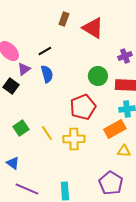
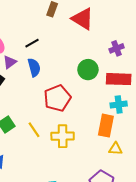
red pentagon: (83, 107) -> (57, 98), moved
orange rectangle: (115, 129) -> (106, 126), turned -50

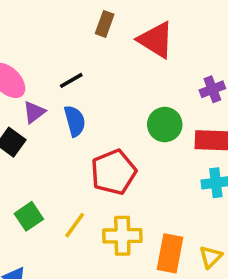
orange rectangle: (106, 126) -> (170, 253), moved
yellow line: (34, 130) -> (75, 225), turned 70
yellow triangle: (115, 149) -> (211, 257), turned -48

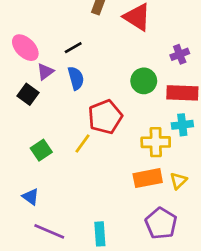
yellow line: (75, 225) -> (83, 143), moved
yellow cross: (122, 236) -> (156, 142), moved
orange rectangle: (170, 253) -> (148, 178), turned 68

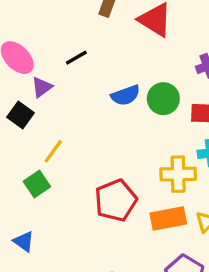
blue semicircle: (76, 78) -> (126, 95), moved, turned 85
red pentagon: (105, 117) -> (116, 200), moved
yellow line: (83, 143) -> (53, 151), moved

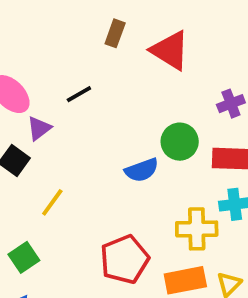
blue semicircle: (126, 95) -> (142, 170), moved
green square: (37, 184) -> (24, 257), moved

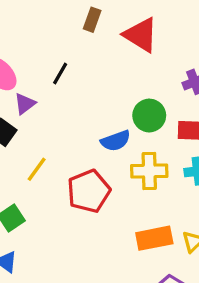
black line: (79, 94) -> (60, 73), turned -30
yellow cross: (197, 229) -> (149, 171), moved
red pentagon: (125, 259) -> (89, 191), moved

